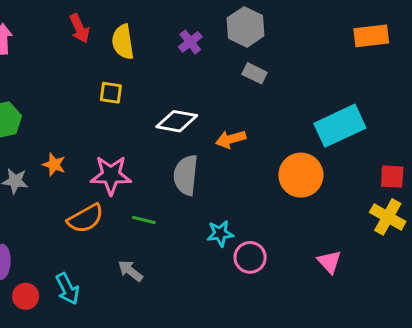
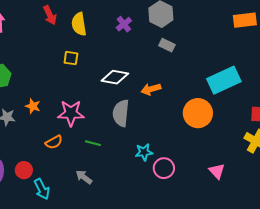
orange semicircle: (85, 218) -> (54, 142), size x0.7
red circle: (26, 296) -> (24, 170), moved

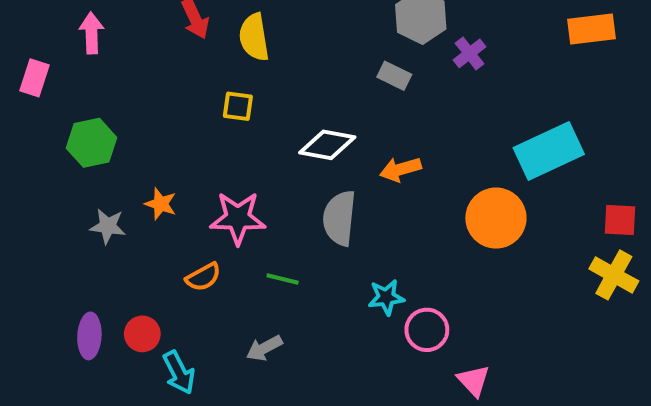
purple cross: (124, 24) -> (470, 53), moved
gray rectangle: (167, 45) -> (394, 76), moved
pink triangle: (217, 171) -> (474, 381), moved
gray arrow: (84, 177) -> (264, 348), turned -66

